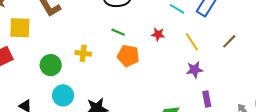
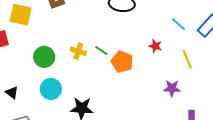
green line: (118, 32) -> (101, 50), moved
purple star: (195, 70) -> (172, 88), moved

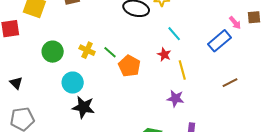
cyan line: (179, 24) -> (174, 34), moved
yellow line: (187, 59) -> (182, 70), moved
cyan circle: (51, 89) -> (73, 83), moved

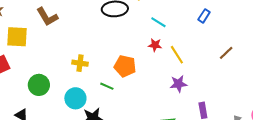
blue rectangle: (220, 41) -> (204, 16), size x0.6
green circle: (53, 52) -> (39, 85), moved
green line: (110, 52) -> (107, 86), moved

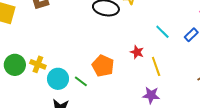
cyan line: (158, 22) -> (162, 32), moved
yellow cross: (80, 63) -> (38, 64), moved
cyan circle: (75, 98) -> (58, 79), moved

